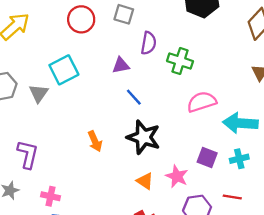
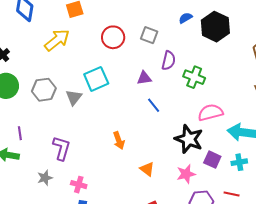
black star: (143, 137) -> (189, 139), moved
pink star: (177, 176) -> (186, 174), turned 30
orange triangle: (145, 181) -> (147, 169), moved

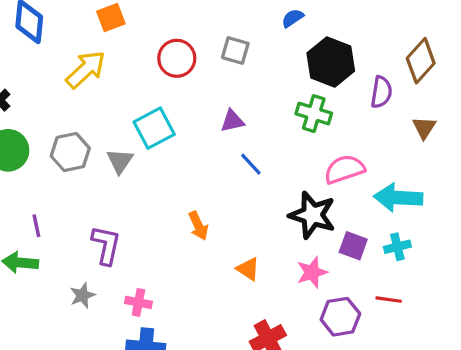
black hexagon: (215, 27) -> (331, 62), moved
purple semicircle: (169, 61) -> (381, 92), moved

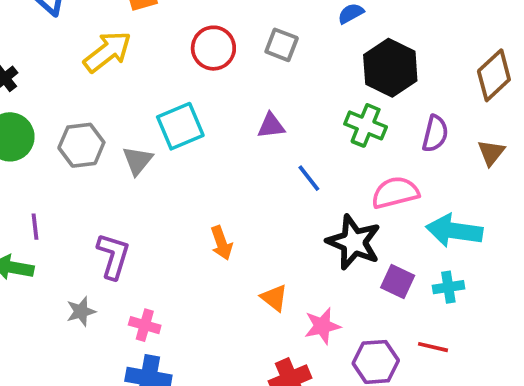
purple semicircle: (381, 92) -> (435, 134), moved
blue line: (251, 164) -> (309, 178), moved
pink star: (312, 272) -> (322, 326), moved

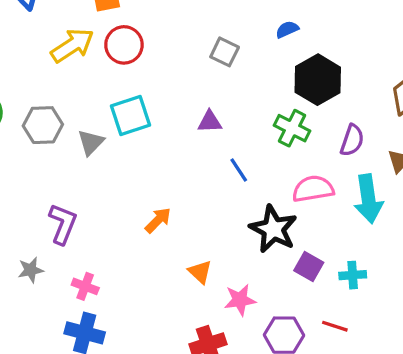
red circle: (213, 48) -> (124, 45), moved
cyan arrow: (454, 231) -> (368, 199), moved, turned -111
orange arrow: (221, 243) -> (158, 220), turned -120

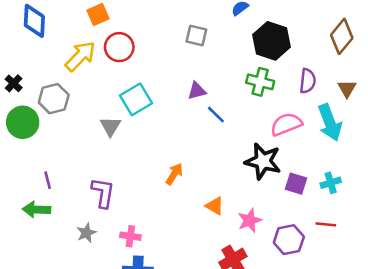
gray hexagon: (43, 125) -> (54, 99), moved
blue line: (239, 170) -> (216, 115), moved

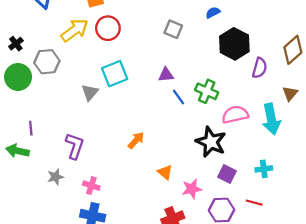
purple semicircle: (308, 81) -> (260, 68), moved
green cross: (260, 82) -> (207, 91), moved
purple square: (296, 184) -> (227, 174), moved

